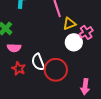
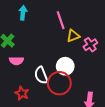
white circle: (74, 42) -> (65, 66), moved
red star: (19, 69) -> (22, 93), moved

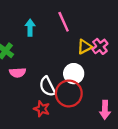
cyan arrow: (23, 13) -> (30, 28), moved
yellow triangle: (73, 36) -> (85, 47), moved
red star: (22, 93) -> (42, 109), moved

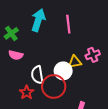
cyan arrow: (30, 28) -> (38, 20), size x1.5
yellow triangle: (85, 47) -> (75, 62), moved

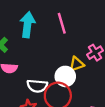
white semicircle: (37, 75) -> (37, 86), turned -66

